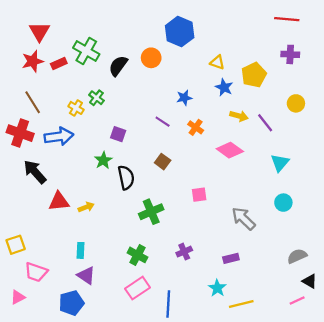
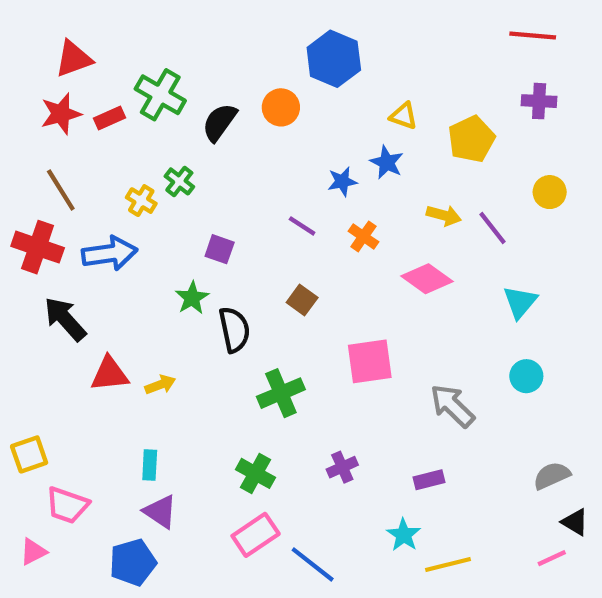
red triangle: (39, 32) -> (74, 59), turned 40
blue star: (224, 87) -> (387, 162), moved
pink square: (199, 195) -> (370, 361), size x1.6
blue line: (168, 304) -> (313, 564), turned -55

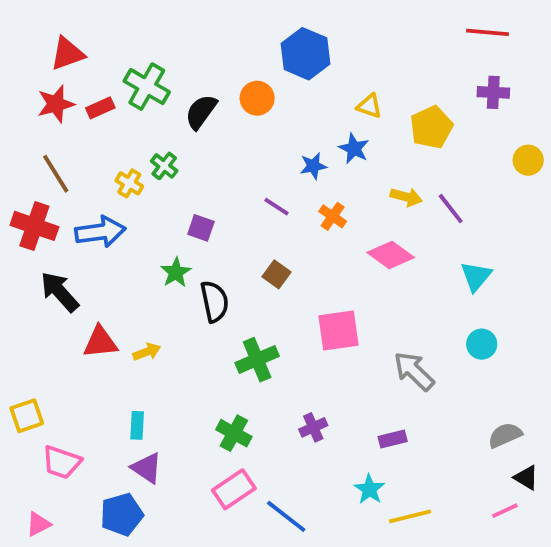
yellow circle: (550, 192) -> (528, 160), moved
pink triangle: (33, 552) -> (38, 524), moved

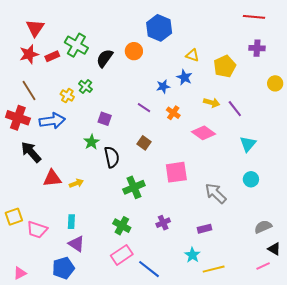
red triangle: (67, 54) -> (35, 28), turned -36
pink trapezoid: (62, 462) -> (37, 230), moved

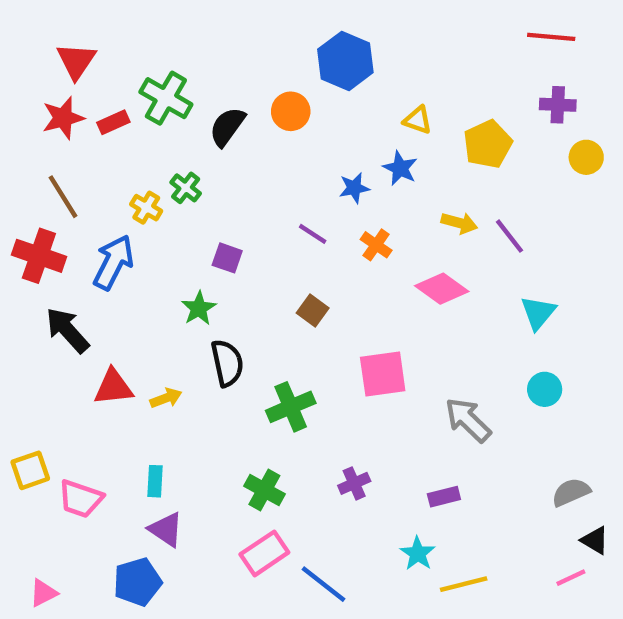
yellow circle: (275, 83) -> (586, 157), moved
blue arrow: (52, 121) -> (113, 262), turned -55
black semicircle: (112, 157) -> (227, 363), moved

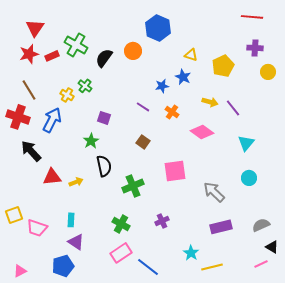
purple rectangle: (444, 497) -> (221, 227), moved, size x1.5

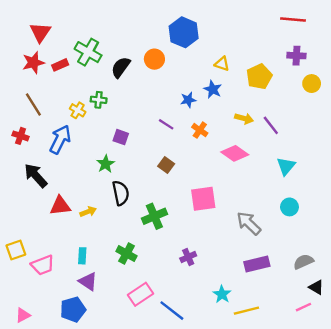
green cross: (85, 86) -> (99, 100), turned -32
red cross: (18, 117) -> (21, 136), size x0.6
green cross: (121, 224) -> (126, 254), moved
pink trapezoid: (37, 228) -> (43, 265), turned -40

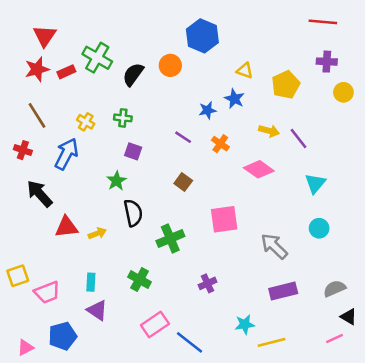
green cross: (99, 100) -> (123, 118), moved
cyan star: (222, 294) -> (245, 324), turned 30
blue pentagon: (73, 309) -> (63, 336), moved

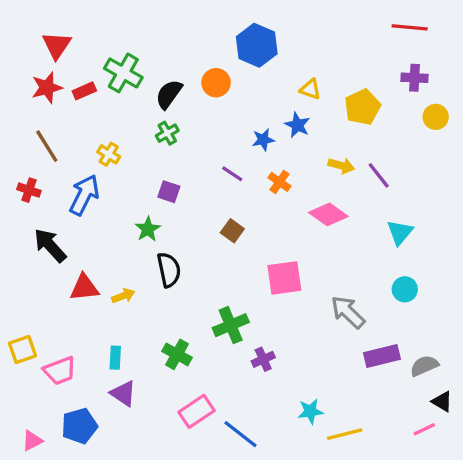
green cross: (123, 118) -> (167, 133), moved, turned -36
green cross: (170, 239) -> (231, 325), moved
purple rectangle: (283, 291) -> (382, 356), moved

